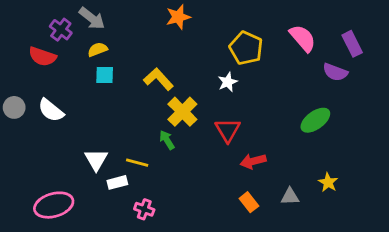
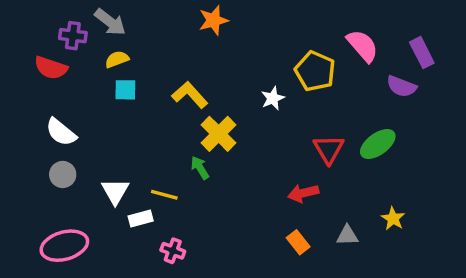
purple cross: (61, 30) -> (73, 36), turned -30
yellow pentagon: (246, 48) -> (315, 71), moved
gray circle: (14, 107) -> (63, 174), moved
red triangle: (228, 130) -> (329, 149), moved

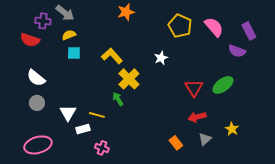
yellow pentagon: (315, 71) -> (180, 26), moved
red arrow: (303, 193) -> (197, 117), moved
gray triangle: (347, 235) -> (205, 139), turned -40

